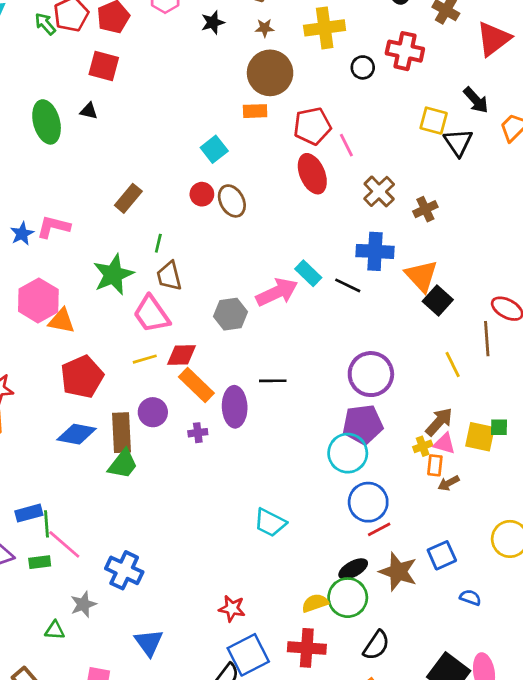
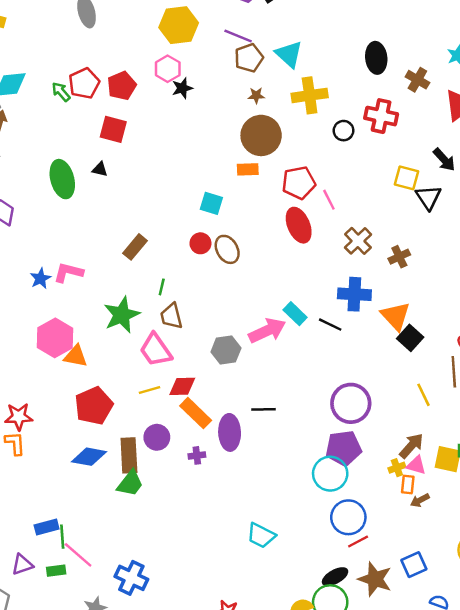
black star: (213, 22) -> (182, 88), moved
cyan square: (214, 149) -> (211, 203), turned -35

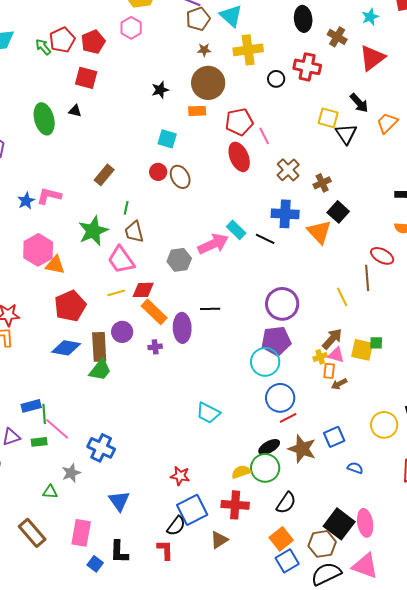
black star: (182, 88) -> (160, 90), moved
black square: (410, 338) -> (338, 212), moved

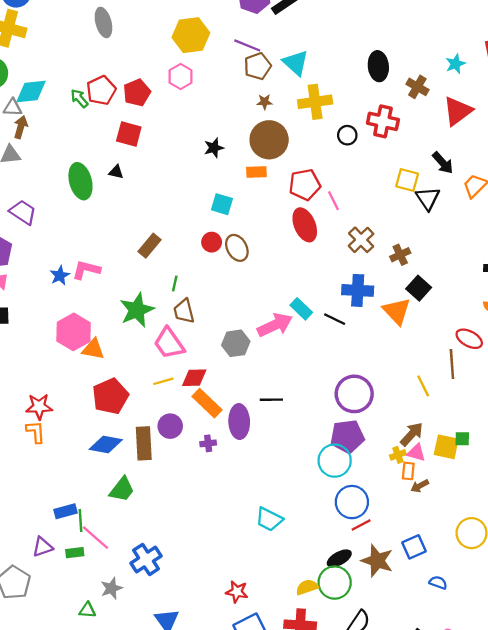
green trapezoid: (100, 370) -> (122, 489), moved
blue cross: (101, 448) -> (146, 560), turned 32

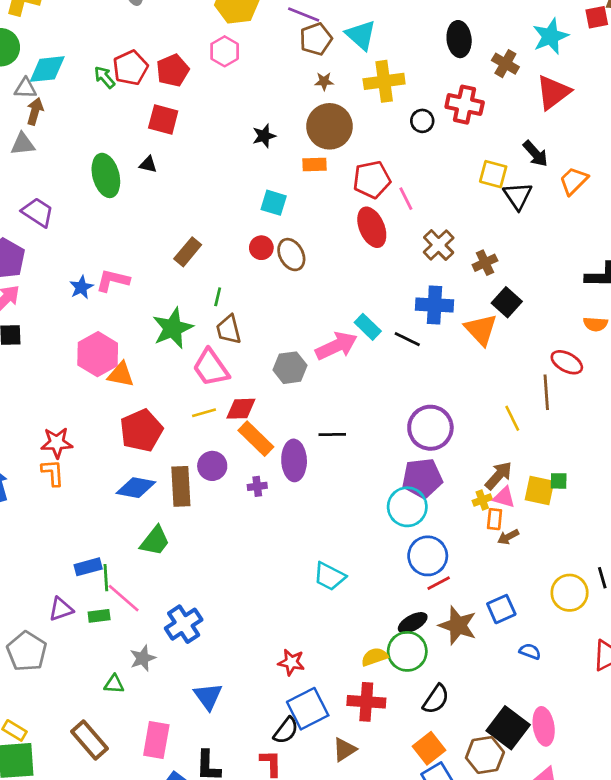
cyan star: (455, 64) -> (550, 36), size x1.5

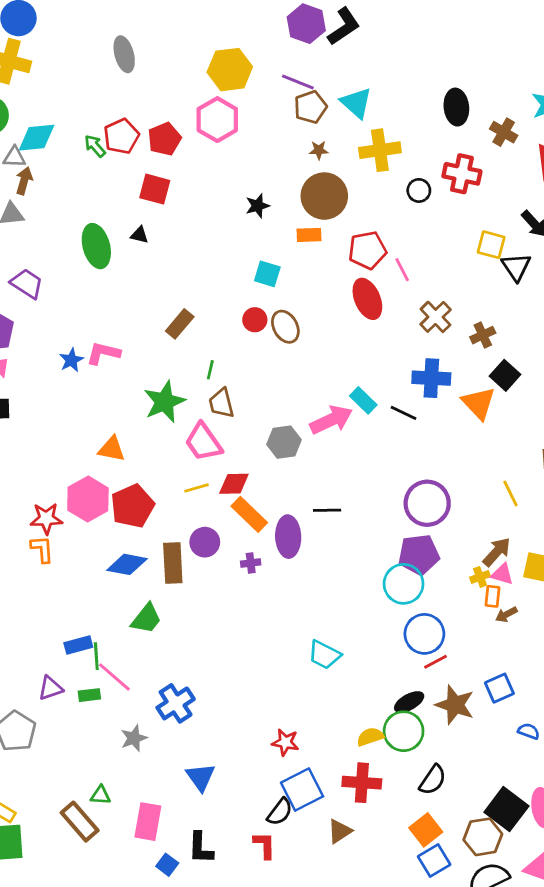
pink hexagon: (225, 51) -> (217, 120), size x1.4
pink hexagon: (98, 354) -> (88, 499), moved
green triangle: (114, 684) -> (101, 795), moved

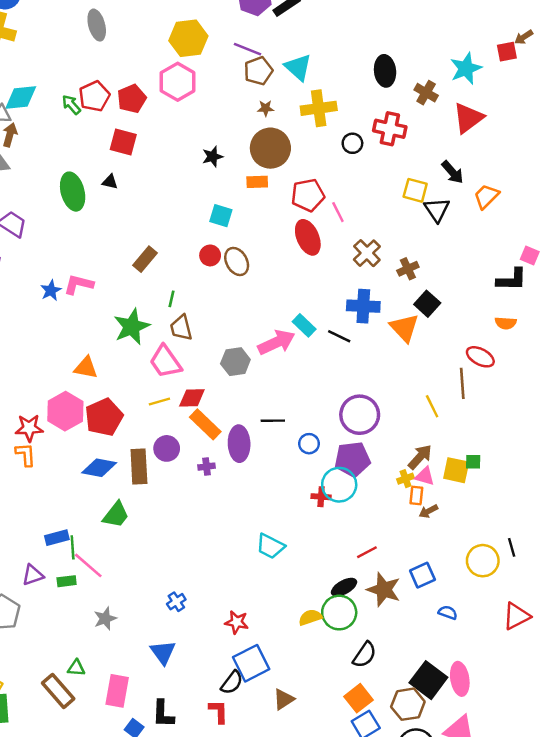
blue circle: (424, 634) -> (309, 444), moved, size x0.6
blue cross: (176, 703) -> (176, 602), moved, size x0.6
red cross: (362, 783) -> (321, 497), moved, size x0.6

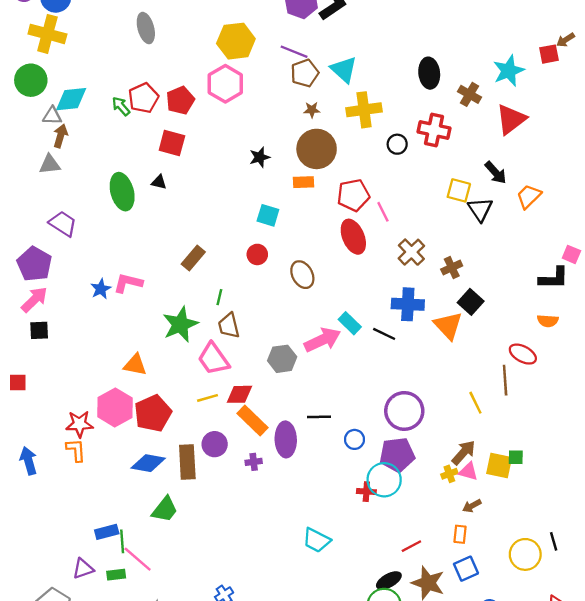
brown ellipse: (237, 261) -> (302, 275), moved
orange rectangle: (416, 496) -> (460, 534), moved

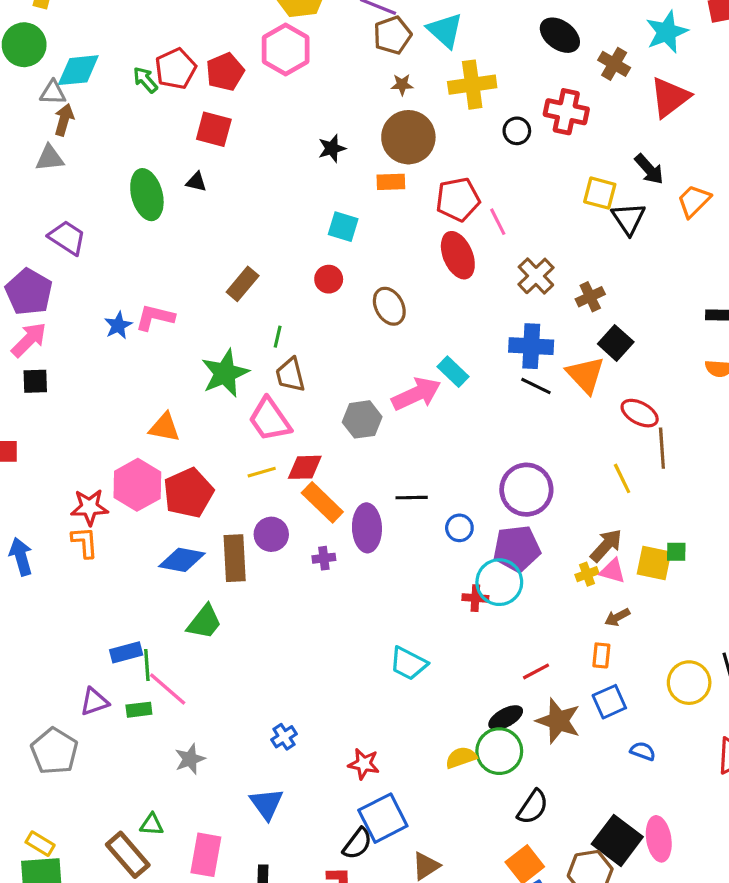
black ellipse: (429, 73) -> (560, 35), turned -48
black line: (384, 334) -> (536, 386), moved
red ellipse: (523, 354) -> (640, 413), moved

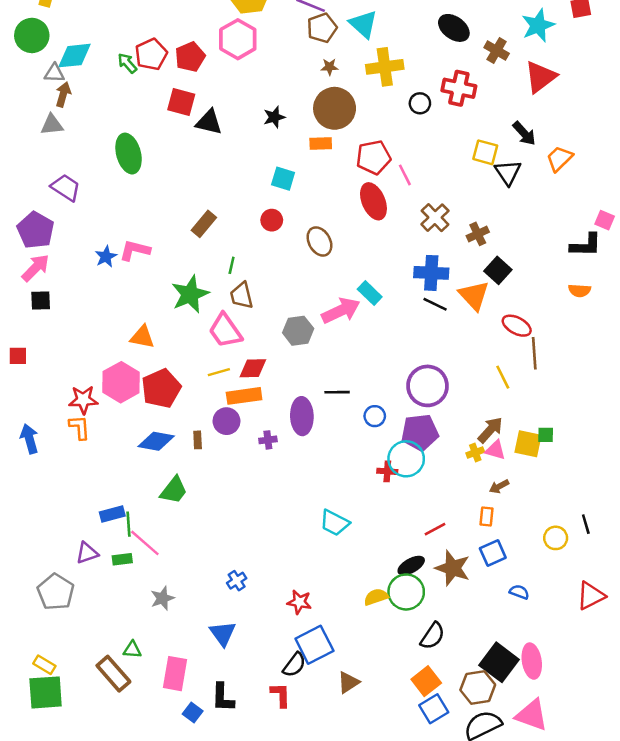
black triangle: (196, 182) -> (209, 122), moved, size x1.6
orange rectangle: (322, 502) -> (244, 396), moved, turned -52
brown rectangle: (235, 558) -> (198, 440), size x0.5
yellow circle: (689, 683) -> (556, 538), size x0.7

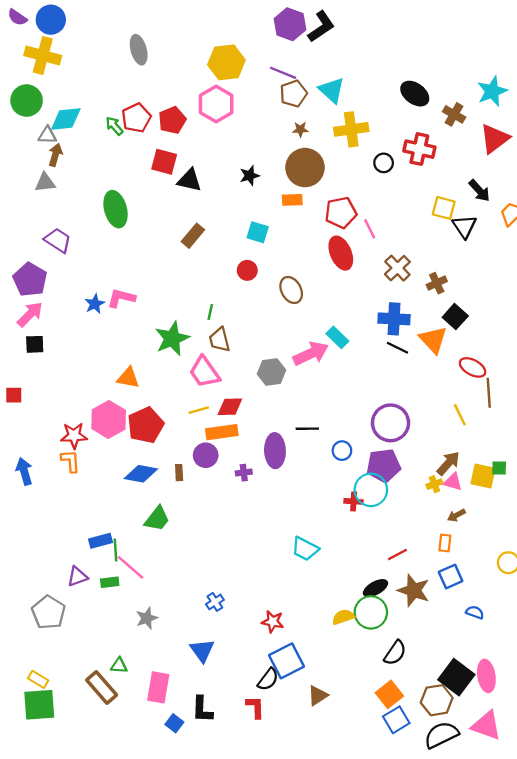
brown rectangle: (204, 224) -> (193, 236), moved

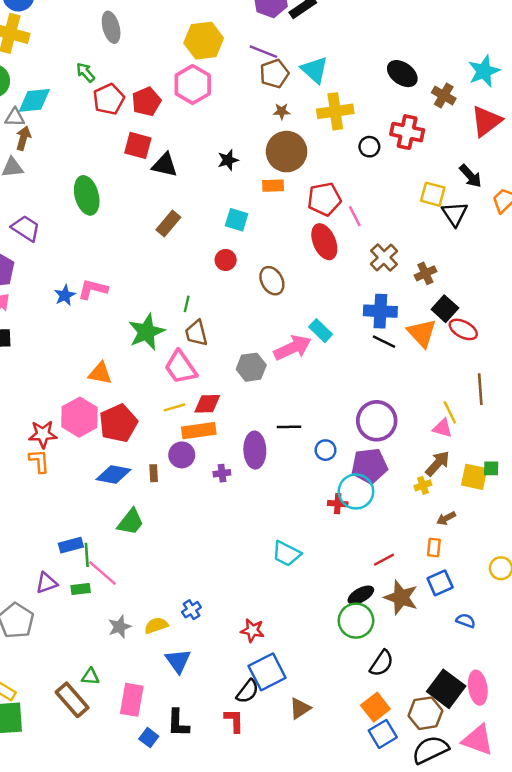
green arrow: (114, 126) -> (85, 72), moved
red ellipse: (473, 367) -> (463, 329), moved
pink triangle: (453, 482) -> (442, 428), moved
yellow semicircle: (343, 617) -> (156, 626), moved

